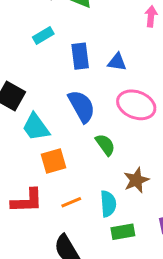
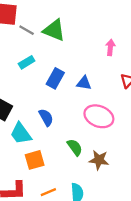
blue rectangle: (80, 56) -> (55, 78), turned 36
blue semicircle: (82, 106) -> (46, 117), moved, size x0.7
brown star: (136, 180) -> (99, 160), moved, turned 30

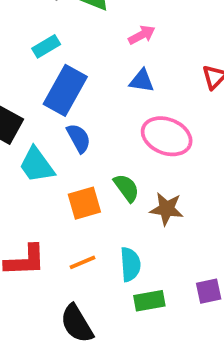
pink arrow: (110, 47) -> (142, 35), moved, turned 56
blue rectangle: (55, 78) -> (65, 90), moved, size x1.4
orange square: (35, 160) -> (84, 203), moved

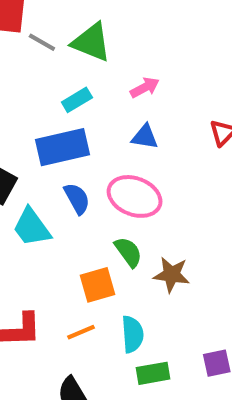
cyan rectangle: (46, 46) -> (77, 100), moved
blue rectangle: (65, 90) -> (63, 147), turned 48
pink ellipse: (167, 136) -> (135, 196), moved
orange square: (84, 203) -> (97, 285), moved

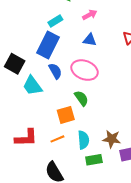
blue rectangle: (63, 147) -> (48, 45), turned -50
brown star: (172, 275) -> (112, 139), moved

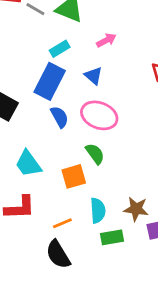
blue triangle: (90, 40) -> (94, 76), moved, turned 32
cyan trapezoid: (32, 86) -> (28, 164), moved
orange line: (57, 139) -> (62, 223), moved

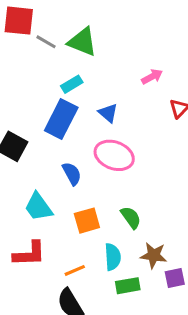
pink arrow: (106, 40) -> (152, 77), moved
blue semicircle: (60, 117) -> (72, 174), moved
green semicircle: (95, 154) -> (131, 217), moved

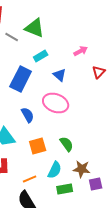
gray line: (46, 42) -> (12, 37), moved
cyan rectangle: (72, 84) -> (41, 56), moved
blue triangle: (108, 113) -> (60, 75), moved
cyan semicircle: (113, 257) -> (55, 170), turned 30

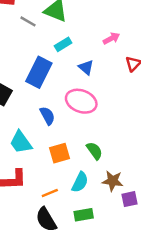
green rectangle: (65, 189) -> (84, 215), moved

